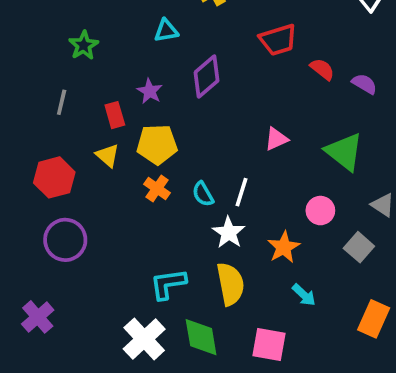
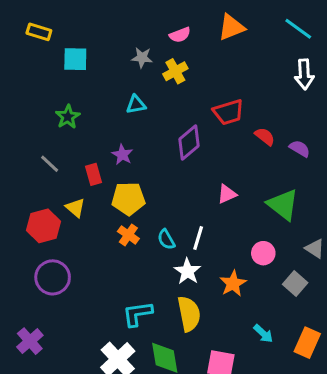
purple diamond: (207, 77) -> (189, 142), moved
gray line: (62, 102) -> (50, 164), turned -60
yellow triangle: (107, 155) -> (75, 208), moved
cyan arrow: (304, 295) -> (263, 333), moved

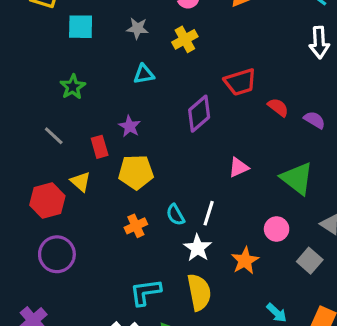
gray star: (142, 58) -> (137, 28), moved
orange cross: (128, 235) -> (136, 226), moved, turned 30

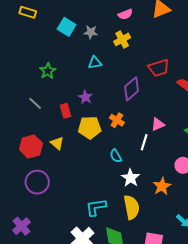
cyan square: (81, 27) -> (67, 27), moved, turned 30
yellow triangle: (81, 182) -> (57, 143), moved
white line: (209, 213) -> (144, 142), moved
orange cross: (136, 226) -> (117, 120), moved, turned -32

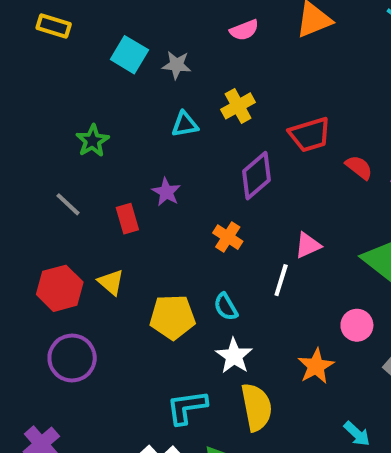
yellow cross: (122, 39) -> (238, 106), moved
yellow pentagon: (90, 128) -> (172, 317), moved
white star: (131, 178) -> (234, 356), moved

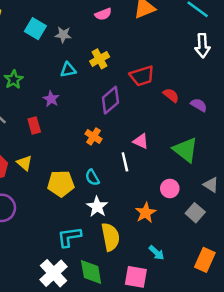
purple star: (166, 192) -> (51, 99), moved
pink triangle: (308, 245) -> (141, 141), turned 49
white line: (281, 280) -> (125, 162), turned -30
cyan arrow: (357, 434) -> (156, 253), moved

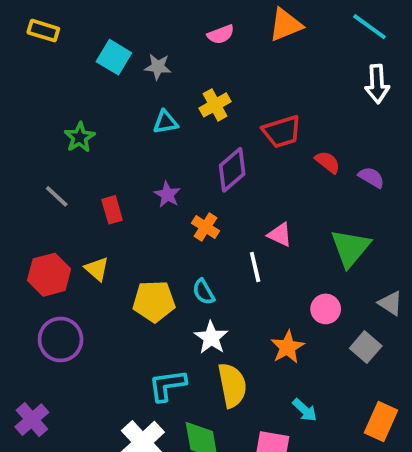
purple star: (51, 99) -> (167, 195), moved
green triangle: (186, 150) -> (350, 248), turned 32

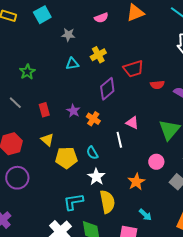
cyan square: (114, 57) -> (42, 15), moved, turned 30
red semicircle: (328, 162) -> (157, 85), turned 136
purple star: (167, 195) -> (73, 111), moved
yellow triangle: (97, 269) -> (47, 140), moved

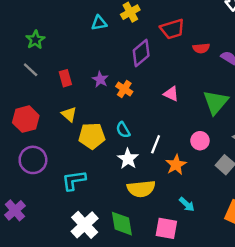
green star: (27, 72) -> (35, 40), moved
white line: (119, 140) -> (156, 144), moved, turned 35
cyan L-shape: (73, 202) -> (74, 180), moved
yellow semicircle: (107, 202) -> (141, 189), turned 95

